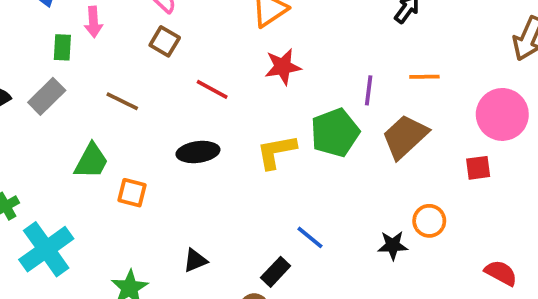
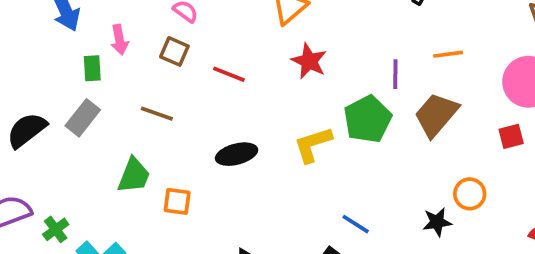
brown square: (165, 41) -> (174, 51), moved
red star: (283, 67) -> (309, 61), turned -30
red line: (212, 89) -> (229, 74), moved

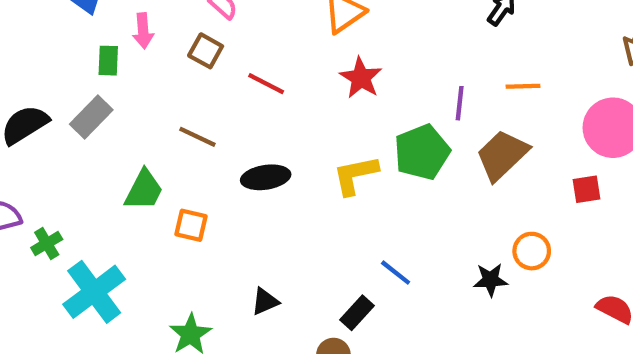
brown line: (157, 114) -> (197, 137), moved

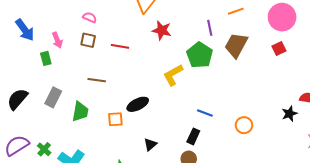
gray rectangle: (91, 117) -> (53, 97), moved
black ellipse: (266, 177) -> (138, 104), moved
orange square: (191, 225) -> (115, 119), moved
orange circle: (532, 251) -> (244, 125), moved
black star: (490, 280) -> (289, 114), moved

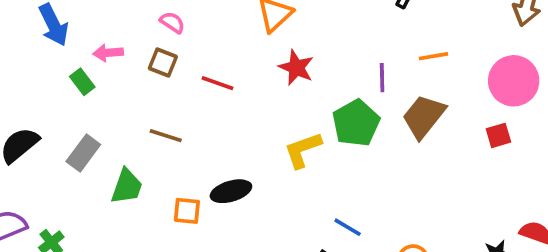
pink arrow: (57, 40) -> (108, 53), turned 98
green rectangle: (46, 58) -> (82, 82), turned -32

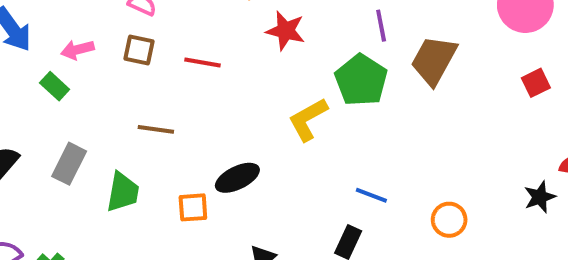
red square: (498, 135) -> (536, 83), moved

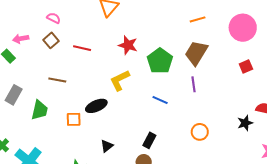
purple line: (381, 26) -> (194, 84), moved
red star: (286, 31) -> (128, 45), moved
brown square: (139, 50) -> (51, 40), turned 35
yellow L-shape: (308, 119) -> (120, 80), moved
blue line: (371, 195) -> (160, 100), moved

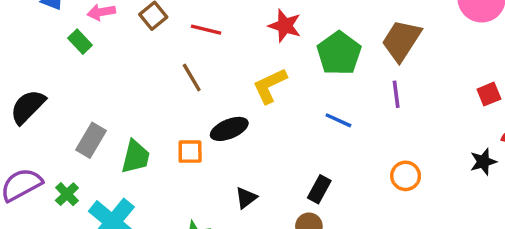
red square: (246, 67) -> (489, 94), moved
brown line: (57, 80) -> (192, 77), moved, turned 48
gray rectangle: (14, 95) -> (91, 140), moved
green trapezoid: (39, 110) -> (136, 157), moved

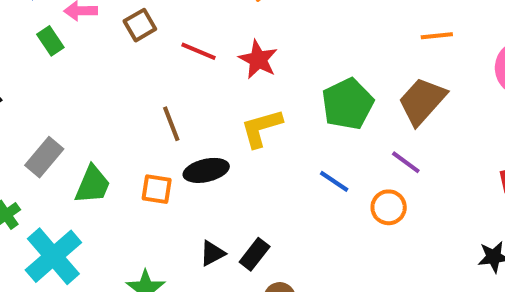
red star: (285, 26) -> (258, 59), moved
brown line: (192, 77) -> (171, 124), moved
purple line: (396, 94) -> (406, 162), turned -56
orange circle: (406, 176) -> (389, 207), moved
black rectangle: (319, 189) -> (255, 254), moved

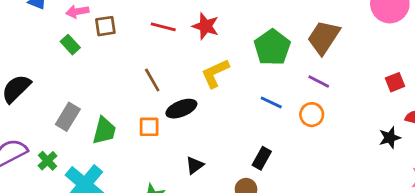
brown square: (140, 25) -> (105, 26), moved, turned 30
green rectangle: (50, 41) -> (70, 45), moved
black rectangle: (255, 254) -> (262, 158), moved

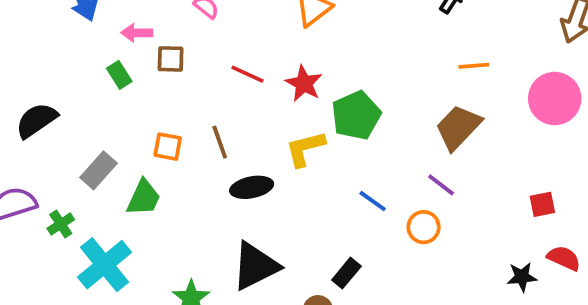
green pentagon: (272, 47) -> (356, 115), moved
orange square: (149, 127) -> (168, 147), moved
black triangle: (195, 165) -> (255, 266), size x2.0

